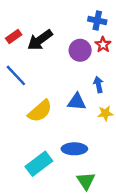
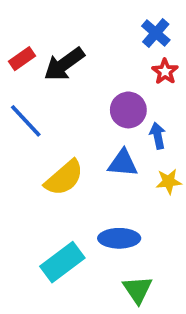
blue cross: (97, 21) -> (156, 33), turned 30
purple circle: (80, 50) -> (128, 110), moved

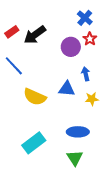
purple circle: (128, 110) -> (71, 47), moved
yellow semicircle: (64, 178) -> (35, 97), turned 65
blue ellipse: (119, 238) -> (78, 132), moved

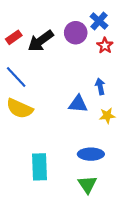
purple circle: (71, 47) -> (76, 33), moved
yellow semicircle: (35, 97) -> (20, 109), moved
cyan rectangle: (34, 143) -> (39, 167), turned -55

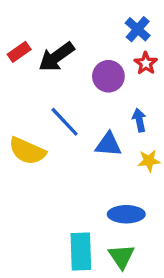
purple circle: (76, 33) -> (108, 76), moved
blue line: (16, 77) -> (65, 122), moved
cyan rectangle: (39, 167) -> (81, 252), moved

